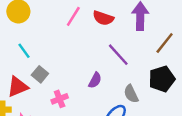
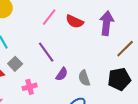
purple line: (118, 55) -> (46, 52), moved
gray semicircle: (131, 94) -> (84, 78), moved

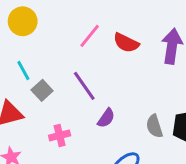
gray square: (15, 64) -> (42, 90), moved
gray semicircle: (84, 78) -> (154, 126), moved

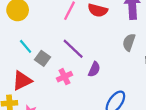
gray semicircle: (154, 126) -> (129, 42), moved, turned 48
pink cross: (60, 135) -> (64, 77), moved

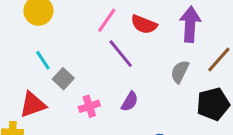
purple line: (73, 49) -> (121, 54), moved

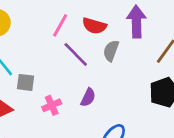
gray semicircle: (180, 72) -> (111, 51), moved
gray square: (63, 79) -> (26, 82), turned -30

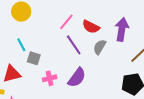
purple semicircle: (88, 97) -> (77, 77), size x1.5

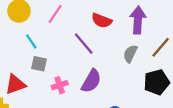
pink line: (66, 22) -> (55, 14), moved
cyan line: (21, 45) -> (31, 42), moved
gray semicircle: (100, 47) -> (130, 54), moved

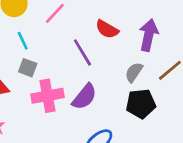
black pentagon: (157, 82) -> (141, 104), moved
pink cross: (60, 85) -> (47, 96), size x1.6

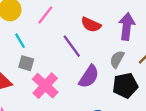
pink cross: (47, 96) -> (45, 86), turned -32
purple semicircle: (84, 97) -> (89, 77), moved

